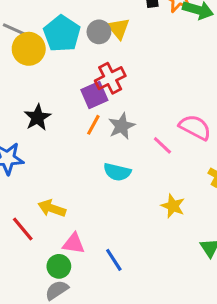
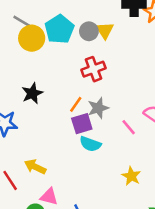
purple square: (94, 95) -> (82, 124), moved

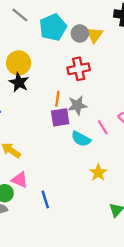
yellow circle: (32, 38) -> (19, 63), moved
black star: (32, 93) -> (19, 82), turned -30
orange line: (76, 104) -> (57, 99), turned -35
cyan semicircle: (90, 144) -> (81, 139), moved

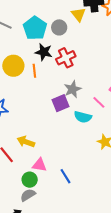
yellow triangle: (95, 35) -> (78, 14), moved
black star: (19, 82) -> (44, 52), moved
orange line: (57, 99) -> (34, 71), moved

